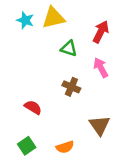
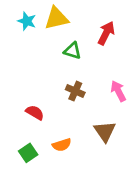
pink arrow: (101, 68) -> (118, 91), moved
orange semicircle: (65, 147) -> (62, 145), moved

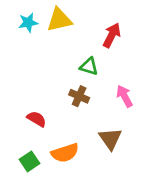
cyan star: (27, 21) -> (28, 23), turned -30
green triangle: (73, 51) -> (89, 66), moved
orange semicircle: (62, 145) -> (65, 153), size x1.4

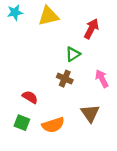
cyan star: (28, 23) -> (15, 12), moved
green triangle: (89, 66) -> (73, 54), turned -49
green square: (30, 161) -> (22, 123), moved, turned -35

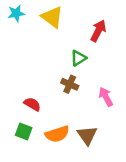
yellow triangle: (48, 16) -> (52, 17), turned 50
pink arrow: (102, 79) -> (106, 97), moved
brown triangle: (90, 113) -> (87, 135), moved

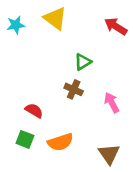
cyan star: (16, 13) -> (16, 25), moved
red arrow: (98, 31) -> (116, 26), moved, turned -85
brown triangle: (87, 135) -> (109, 154), moved

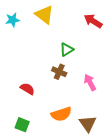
green square: (25, 139) -> (22, 125), moved
orange semicircle: (60, 142) -> (61, 114), moved

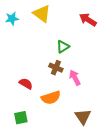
pink arrow: (90, 82) -> (75, 78), moved
orange semicircle: (61, 114) -> (51, 98), moved
green square: (22, 125) -> (21, 118), turned -32

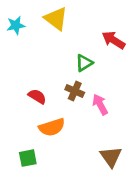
red arrow: (88, 20) -> (114, 40), moved
red semicircle: (26, 84) -> (37, 96), moved
orange semicircle: (51, 98) -> (52, 127), moved

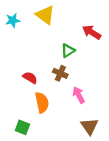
pink arrow: (100, 104) -> (79, 95), moved
orange semicircle: (52, 127) -> (42, 103), turned -84
green square: (28, 158) -> (22, 127), turned 32

